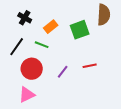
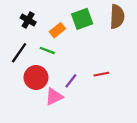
green square: (80, 30) -> (82, 19), moved
pink triangle: (27, 95) -> (54, 97), moved

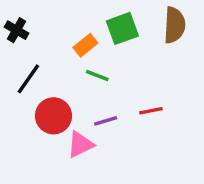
black cross: (28, 20) -> (17, 30), moved
green line: (47, 50) -> (97, 76), moved
purple line: (71, 81) -> (106, 121), turned 35

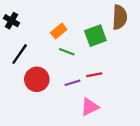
green square: (122, 28) -> (95, 36), moved
red line: (151, 111) -> (94, 75), moved
pink triangle: (80, 144) -> (90, 107), moved

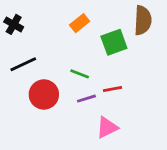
orange rectangle: (59, 31) -> (80, 23), moved
green line: (67, 52) -> (80, 74), moved
black line: (20, 54) -> (23, 64), turned 30

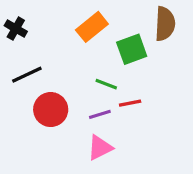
orange rectangle: (80, 23) -> (92, 27), size x1.4
green line: (80, 74) -> (106, 84), moved
pink triangle: (107, 127) -> (100, 148), moved

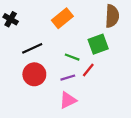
green square: (132, 49) -> (98, 44), moved
black line: (27, 75) -> (32, 48), moved
red line: (130, 103) -> (88, 70), turned -40

